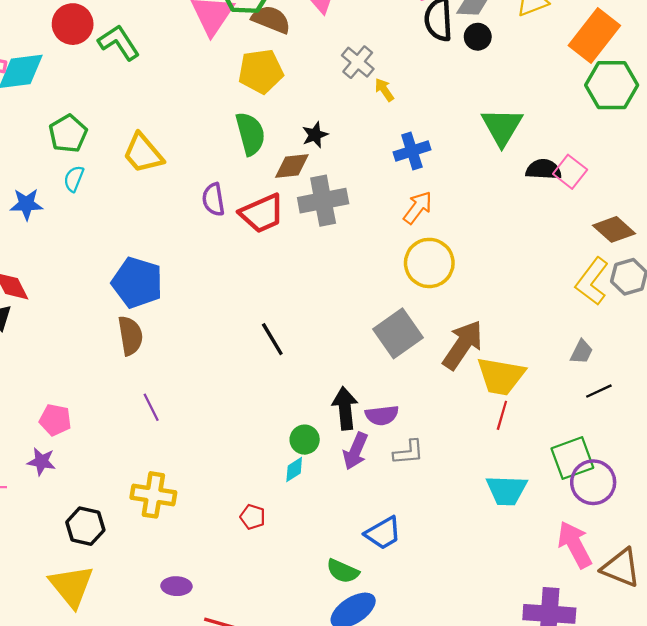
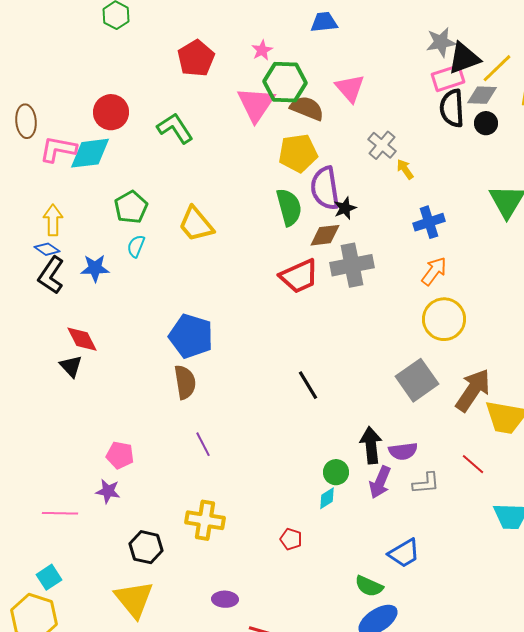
red circle: (73, 24) -> (111, 112), moved
purple semicircle: (213, 199) -> (325, 188), moved, size x1.5
red line: (502, 415) -> (473, 464), moved, turned -65

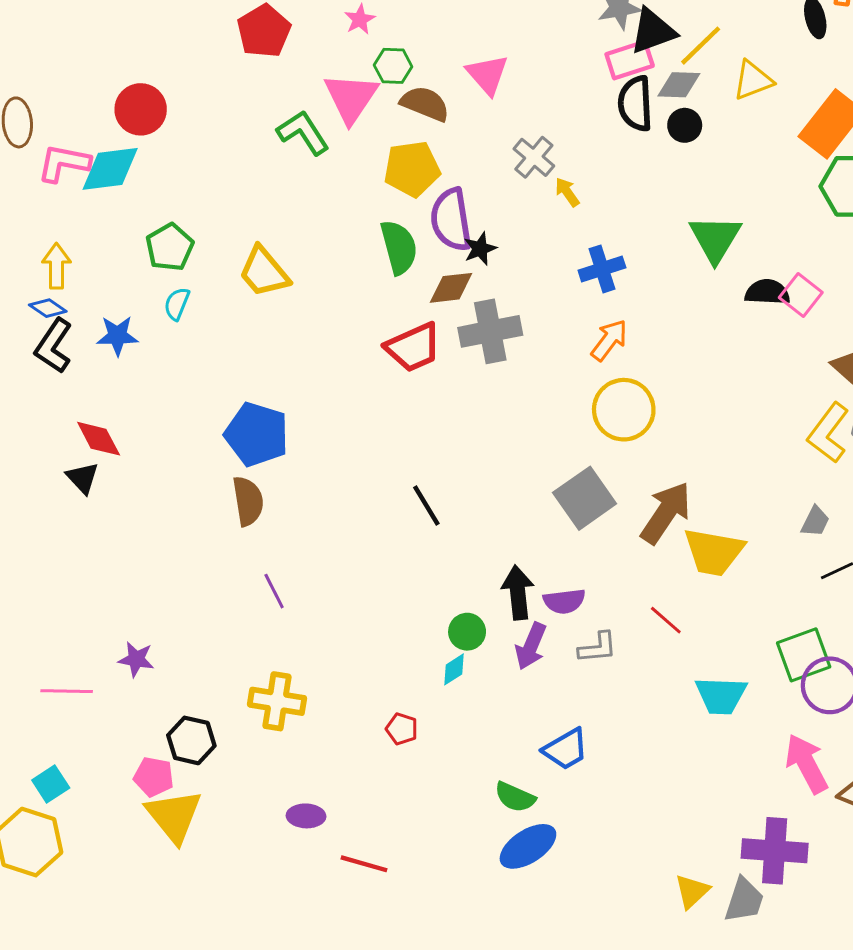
green hexagon: (285, 82) -> (393, 66), size x0.6
green L-shape: (175, 128) -> (303, 133), moved
pink pentagon: (120, 455) -> (154, 777), moved

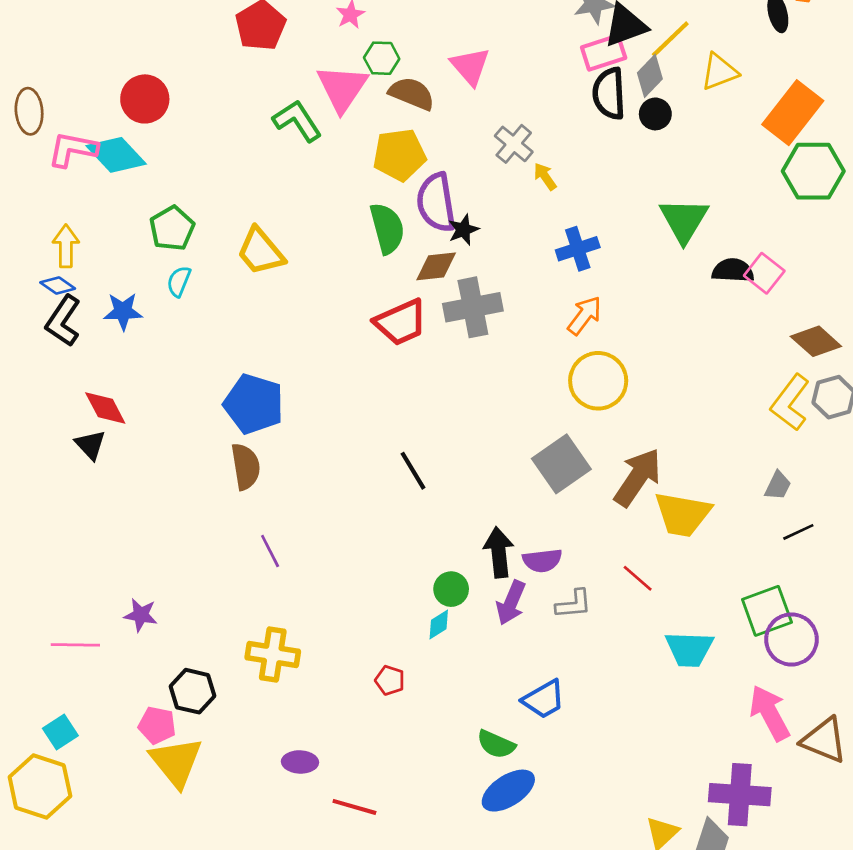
gray diamond: (679, 85) -> (650, 76), turned -48
cyan diamond: (110, 169) -> (116, 155), turned 54

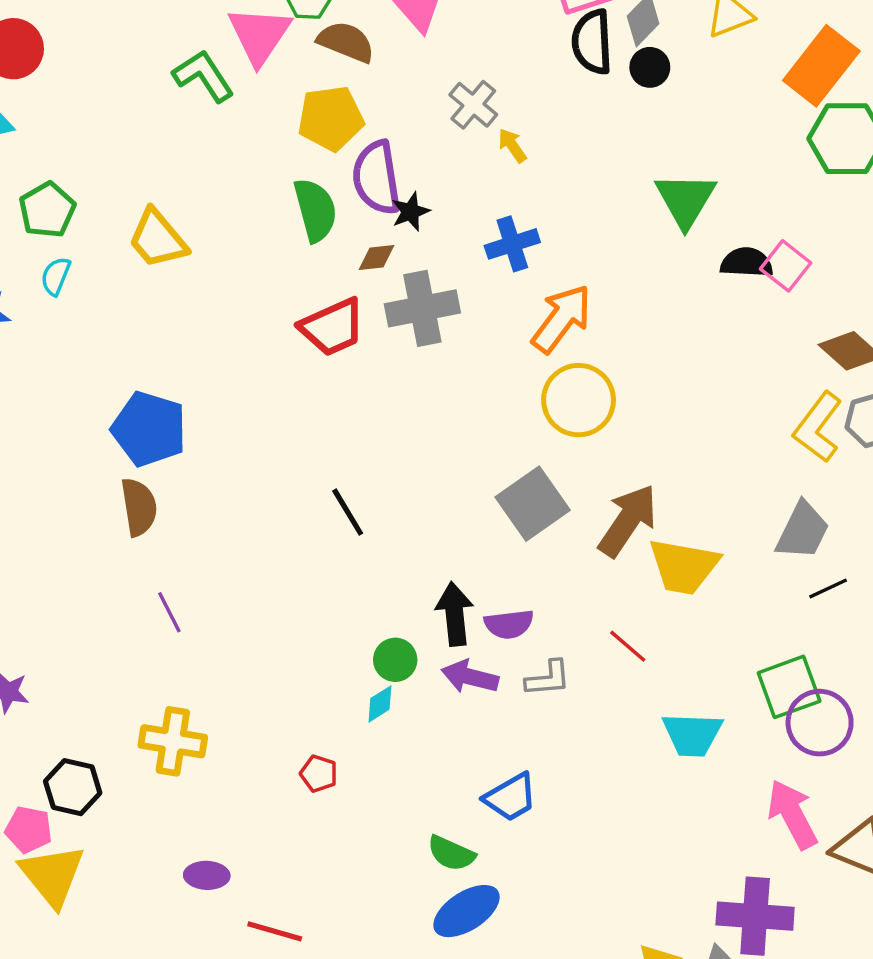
blue cross: (578, 249) -> (512, 244), moved
brown diamond: (436, 266) -> (377, 257), size x0.7
orange arrow: (585, 315) -> (562, 319), size x1.4
gray trapezoid: (778, 486) -> (803, 531), size x1.6
purple arrow: (511, 603) -> (470, 677), turned 81

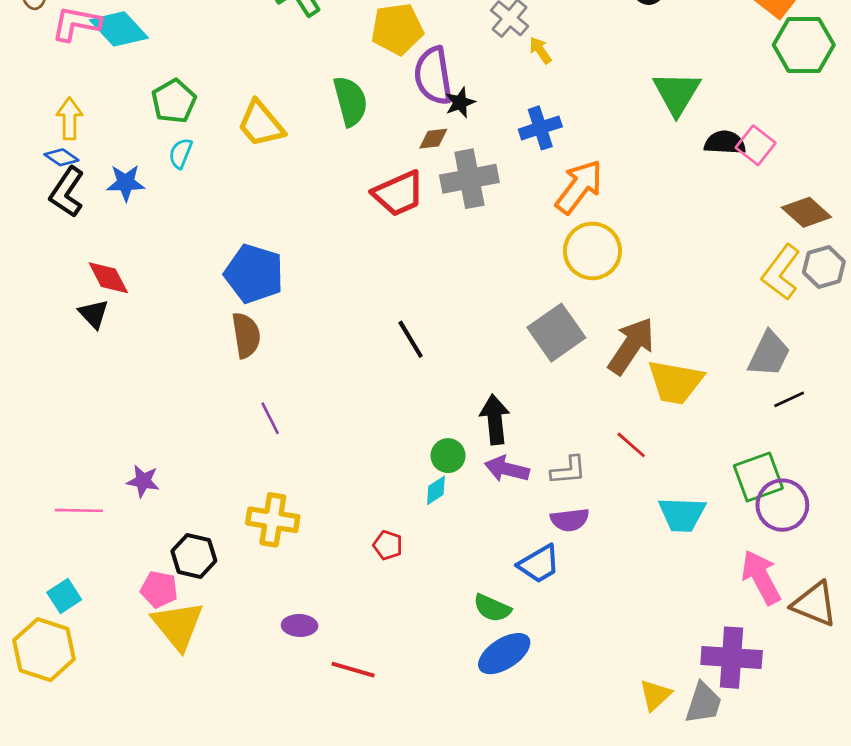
green semicircle: (315, 210) -> (350, 101), moved
purple semicircle: (509, 624) -> (570, 520), moved

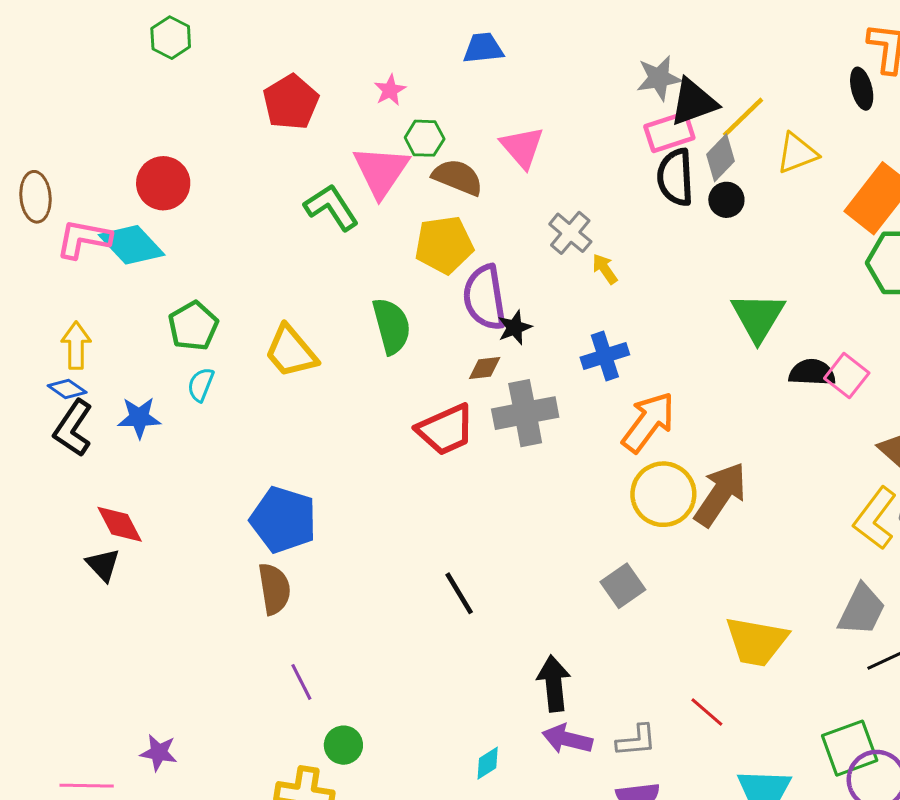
gray square: (556, 333) -> (623, 586), size x0.7
brown arrow: (631, 346) -> (720, 494), moved
green circle: (448, 456) -> (343, 745), moved

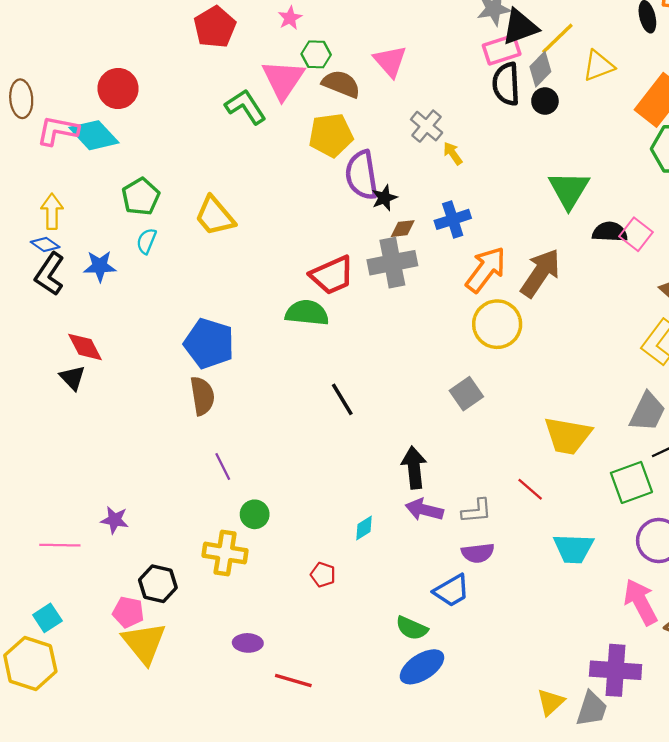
green semicircle: (392, 326) -> (307, 313), moved, turned -69
brown diamond: (485, 368) -> (403, 229), moved
brown arrow: (720, 494) -> (540, 273), moved
green square: (850, 748) -> (631, 482), moved

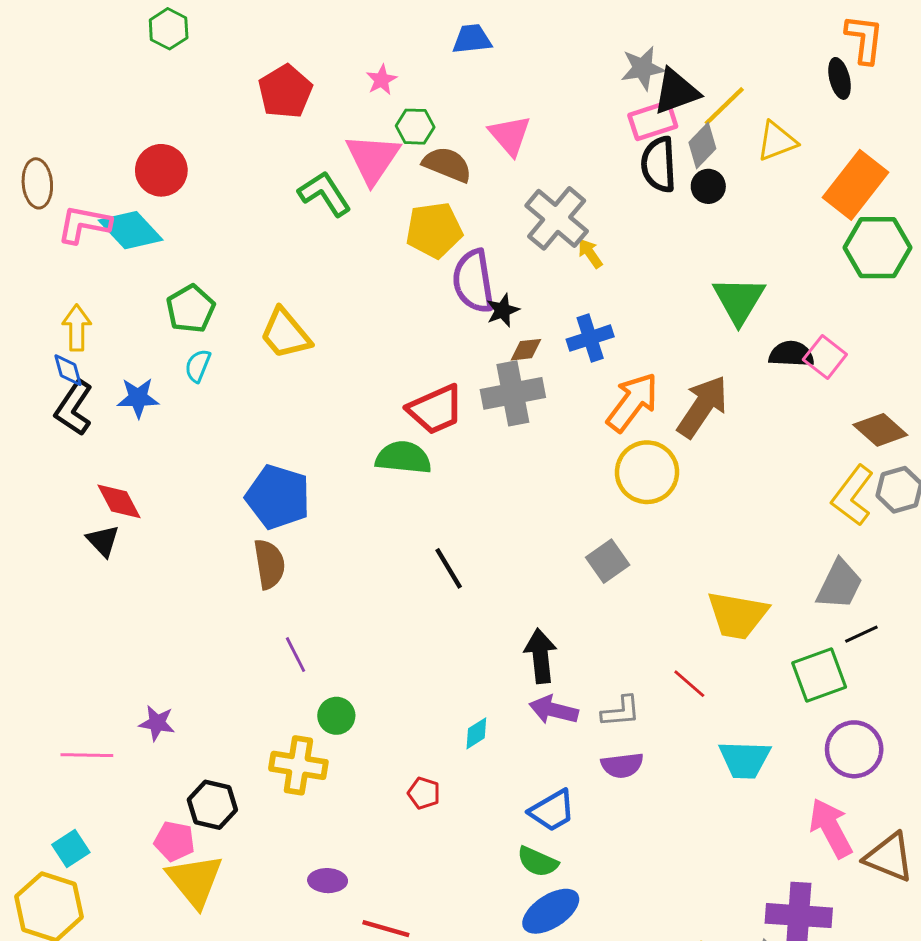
gray cross: (427, 126) -> (557, 218), size x1.5
blue diamond: (45, 244) -> (68, 370), turned 40
blue trapezoid: (452, 591) -> (552, 811), moved

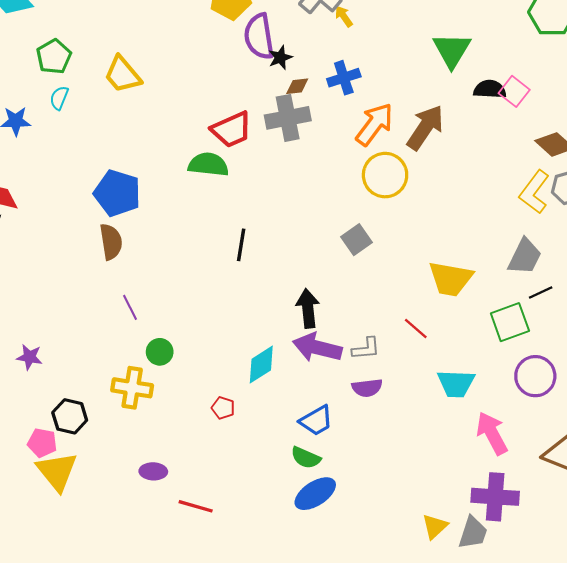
black line: (449, 568) -> (241, 245), turned 40
purple arrow: (554, 710) -> (317, 348), size x1.4
cyan diamond: (476, 733) -> (261, 365), size x1.6
pink arrow: (831, 828) -> (492, 433), moved

